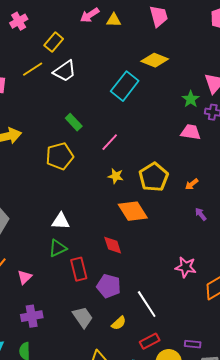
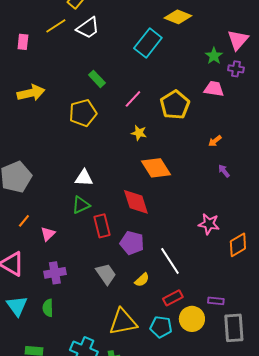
yellow pentagon: (154, 177) -> (175, 105), moved
red diamond: (113, 245) -> (136, 202), size x1.4

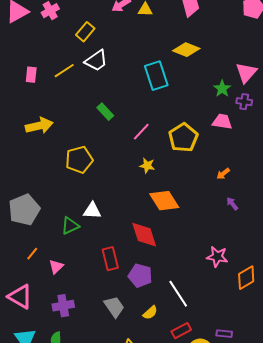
yellow line: (56, 26) -> (64, 71), moved
cyan rectangle: (148, 43) -> (156, 76), turned -56
yellow pentagon: (83, 113) -> (79, 160), moved
green triangle: (81, 205) -> (70, 226), moved

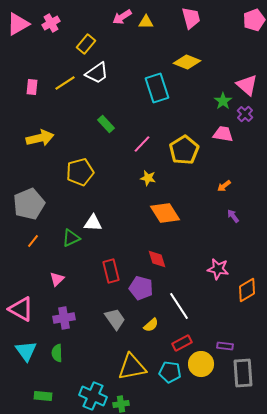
pink triangle: (246, 73) -> (247, 85), turned -30
purple cross: (244, 102) -> (245, 114), turned 35
gray pentagon: (24, 210) -> (29, 204), moved
red diamond: (144, 235) -> (157, 259), moved, size x0.7
orange line: (32, 254) -> (33, 241), moved

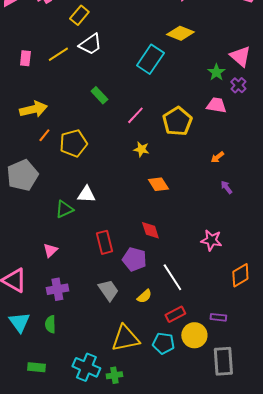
cyan rectangle: (157, 88) -> (150, 59), turned 52
orange diamond: (165, 213) -> (158, 184), size x0.7
orange line: (33, 241) -> (44, 135), moved
orange diamond: (247, 290) -> (240, 275), moved
gray rectangle: (243, 373) -> (223, 361), moved

